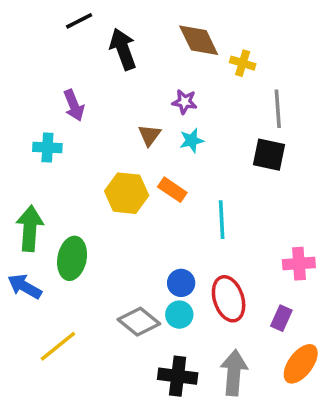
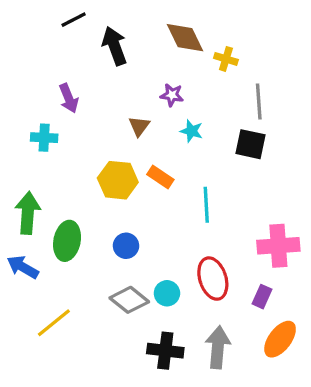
cyan star: (192, 140) -> (192, 131), moved, turned 30
pink cross: (299, 264) -> (278, 246), size x1.4
blue circle: (181, 283) -> (126, 246), moved

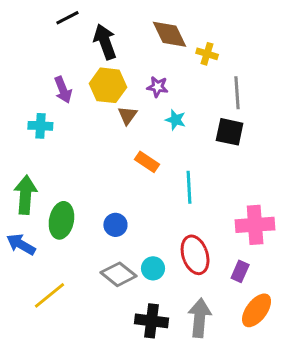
yellow hexagon: (118, 180) -> (108, 85), moved

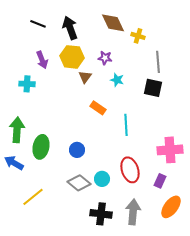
black line: (67, 18) -> (38, 24), moved, turned 49

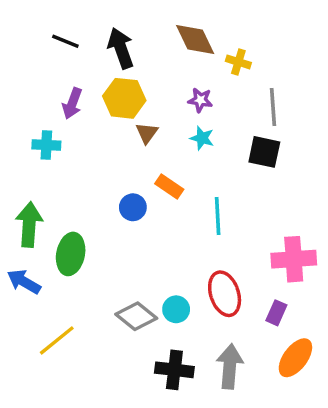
purple star: (105, 58) -> (200, 100), moved
purple arrow: (42, 60) -> (72, 103), turned 42
blue circle: (77, 150) -> (133, 207), moved

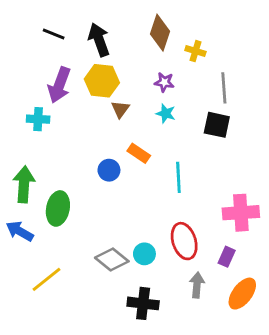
brown diamond: (195, 39) -> (160, 33), turned 44
purple arrow: (72, 103) -> (59, 85), size x1.4
gray arrow: (230, 366) -> (197, 285), moved, size x0.7

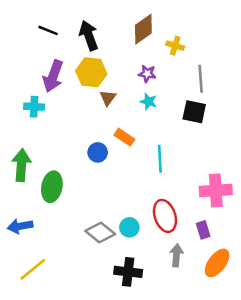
brown diamond: (160, 33) -> (143, 29), turned 36
blue arrow: (20, 231) -> (20, 226), moved, turned -40
purple rectangle: (227, 257) -> (203, 230), turned -42
yellow line: (47, 279) -> (33, 269), moved

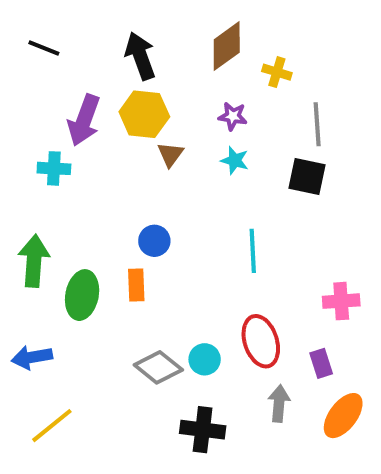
black line: (48, 30) -> (44, 48), moved
orange rectangle: (124, 137) -> (136, 285), moved, turned 54
pink cross: (216, 191) -> (341, 301), size x0.7

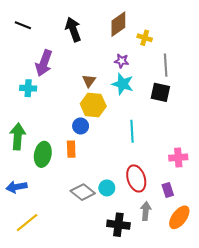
yellow hexagon: (144, 114) -> (93, 105), moved
cyan star: (235, 160) -> (123, 84), size x1.5
black cross: (203, 430) -> (118, 225), moved

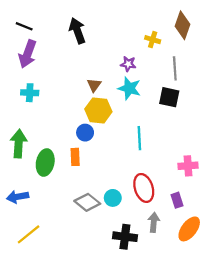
brown diamond: (118, 24) -> (183, 25), moved, turned -35
purple arrow: (44, 63) -> (27, 54), moved

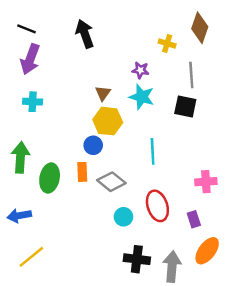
gray diamond: (87, 202) -> (111, 182), moved
gray arrow: (154, 222) -> (172, 266), moved, size x1.4

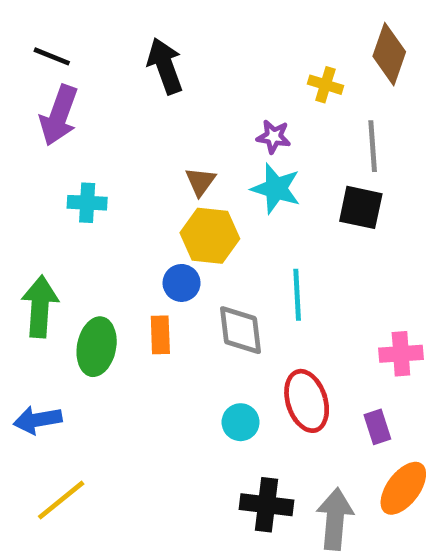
cyan cross: (33, 102) -> (87, 203), moved
gray diamond: (111, 182) -> (241, 330), moved, turned 44

